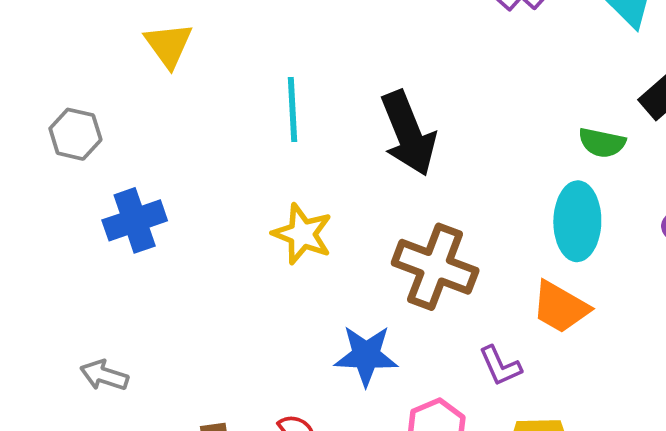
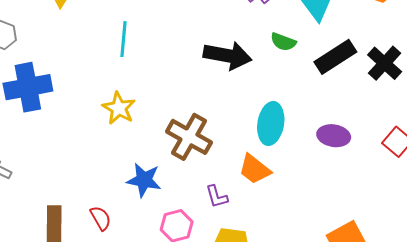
black arrow: (408, 133) -> (227, 56), moved, turned -66
green semicircle: (602, 143) -> (283, 42), moved
blue cross: (135, 220) -> (28, 87), size x1.4

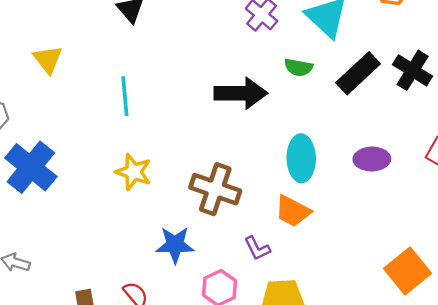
blue cross: (28, 87) -> (31, 167), turned -30

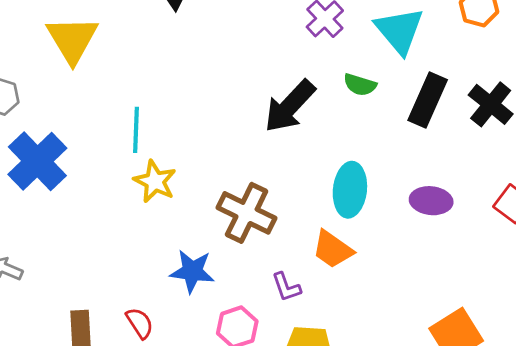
yellow triangle: (48, 59) -> (72, 39), size x1.5
black rectangle: (358, 73) -> (428, 100), turned -30
black arrow: (241, 93) -> (290, 106), turned 126
cyan line: (125, 96) -> (136, 130), moved

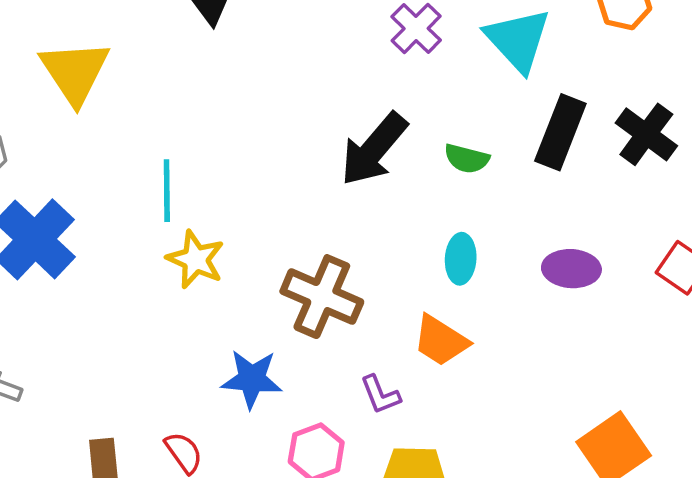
green semicircle: (360, 85) -> (467, 159), moved
cyan ellipse: (350, 190) -> (461, 259), size x0.7

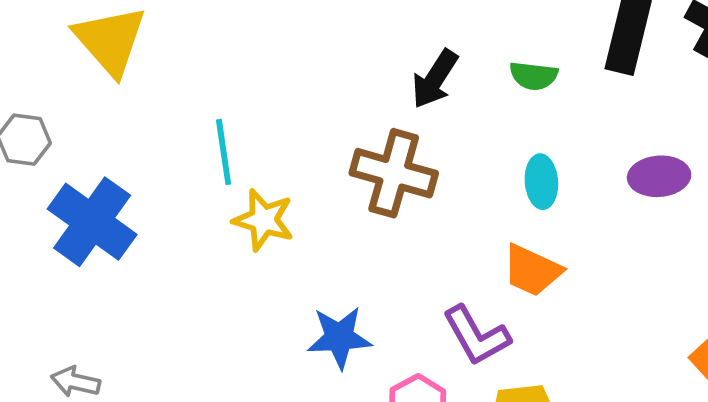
black arrow: (374, 149) -> (435, 79), size x0.7
brown cross: (322, 297) -> (394, 173), moved
purple L-shape: (380, 395) -> (476, 336), size x1.5

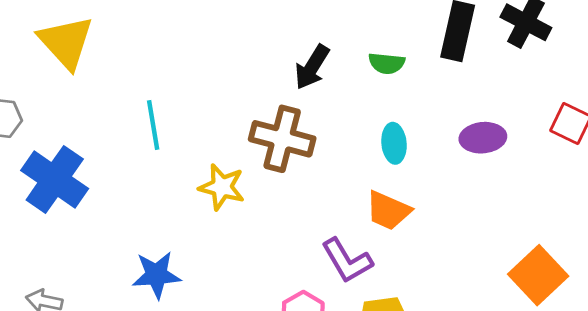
yellow star: (264, 220) -> (222, 187), moved
blue star: (339, 337) -> (156, 275), moved

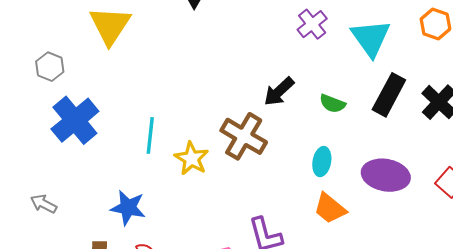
cyan line: (153, 125) -> (150, 135), moved
purple ellipse: (483, 138) -> (386, 175), size x1.4
orange trapezoid: (388, 211) -> (330, 208), moved

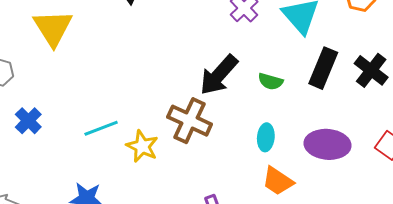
black arrow: (279, 92) -> (219, 75), size x1.4
blue cross: (75, 120) -> (28, 121), size x0.6
cyan line: (150, 135) -> (101, 128), turned 68

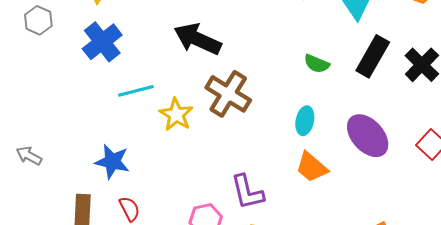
black arrow: (219, 75) -> (198, 39), moved, turned 66
blue cross: (28, 121) -> (102, 42), moved, size x1.4
purple ellipse: (328, 144) -> (368, 136), turned 36

